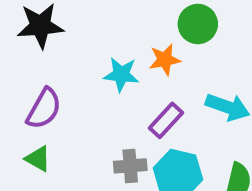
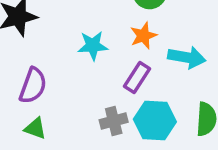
orange star: (165, 60) -> (143, 36), moved

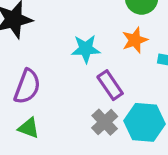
purple rectangle: (137, 78) -> (110, 85), moved, turned -68
gray cross: (114, 121) -> (105, 122), turned -30

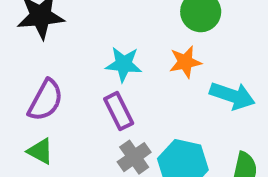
purple rectangle: (110, 85) -> (119, 111), moved

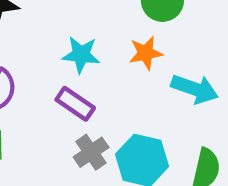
purple rectangle: (119, 111) -> (75, 104), turned -30

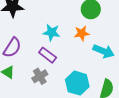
gray cross: (91, 152) -> (40, 76), moved

